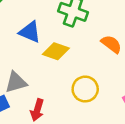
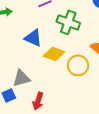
yellow circle: (85, 89) -> (78, 65), moved

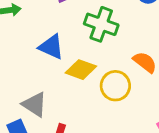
gray triangle: (21, 78) -> (34, 104), turned 48

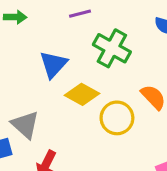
blue triangle: (51, 47) -> (53, 64), turned 40

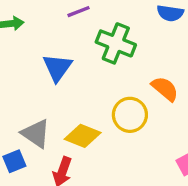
yellow diamond: (82, 94) -> (83, 136), moved

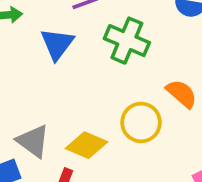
blue triangle: (57, 68) -> (57, 44), moved

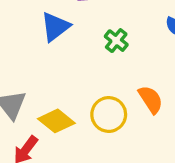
green cross: (127, 41) -> (116, 41), size x0.6

